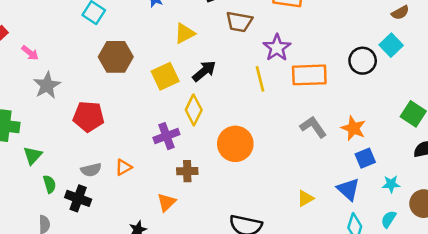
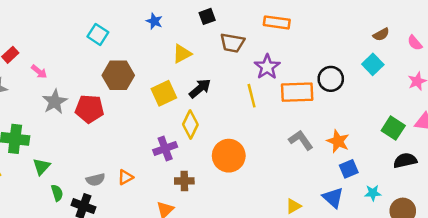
black circle: (363, 61) -> (331, 79), moved
red pentagon: (89, 117) -> (89, 109), moved

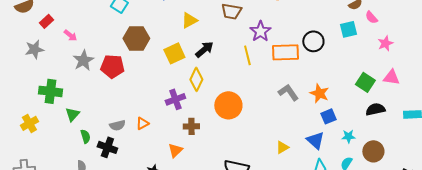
pink semicircle: (415, 43) -> (371, 17), moved
cyan square: (373, 64) -> (348, 29), turned 30

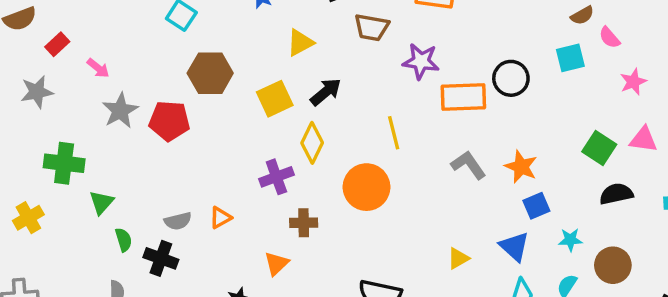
purple star: (260, 31) -> (421, 61), turned -30
yellow line: (247, 55) -> (394, 133), moved

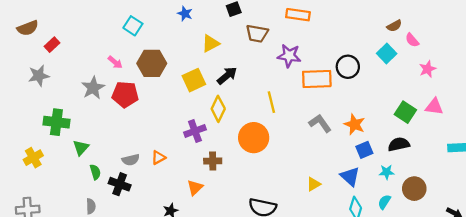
cyan square: (570, 58) -> (387, 53), turned -30
pink arrow: (98, 68) -> (115, 62), moved
black semicircle: (616, 194) -> (399, 144), moved

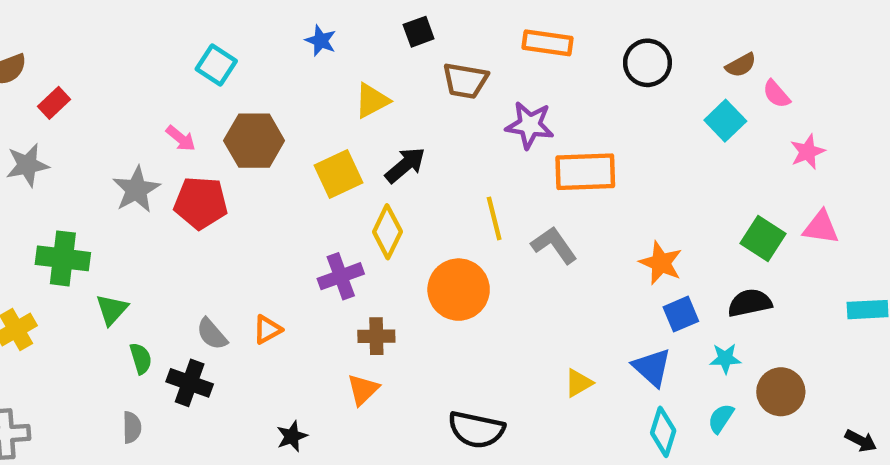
black circle: (348, 67) -> (647, 63), moved
gray L-shape: (320, 123) -> (554, 245), moved
gray semicircle: (131, 160) -> (212, 334), turned 63
orange triangle: (195, 187) -> (363, 390), moved

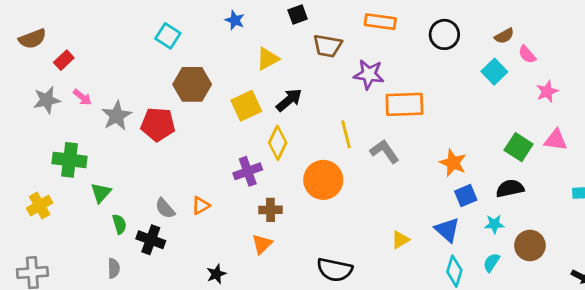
pink arrow: (181, 138) -> (82, 97), moved

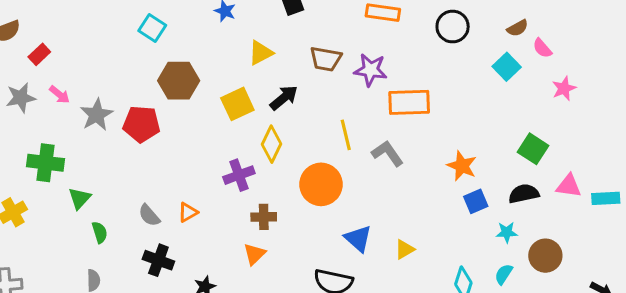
brown trapezoid: (328, 46) -> (326, 59), moved
pink triangle: (556, 140) -> (569, 186), moved
blue triangle: (447, 230) -> (358, 239), moved
black cross: (151, 240) -> (158, 260), moved

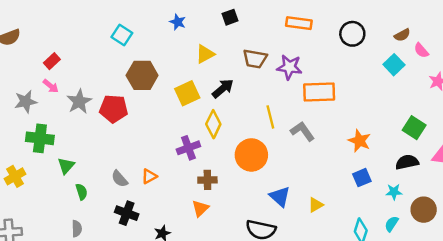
red rectangle: (39, 54) -> (52, 61), moved
gray star: (21, 98) -> (26, 102), moved
blue square: (476, 201) -> (362, 178), moved

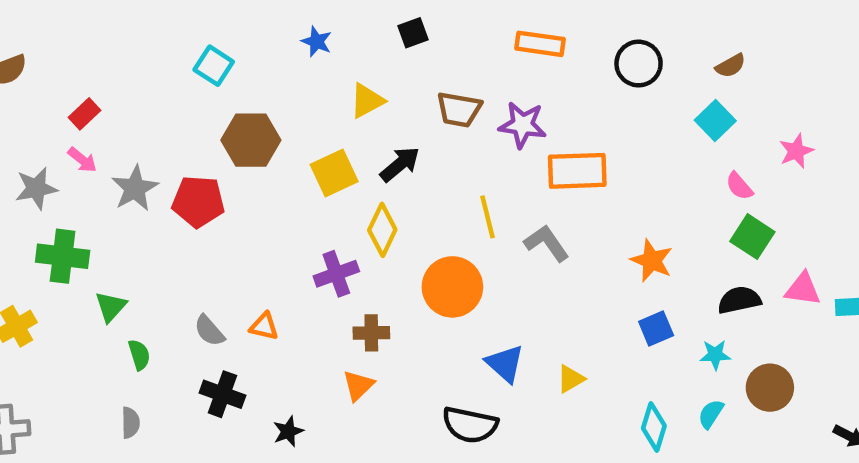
pink semicircle: (421, 50) -> (739, 186), moved
orange triangle: (149, 176) -> (264, 326), turned 42

